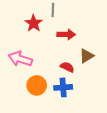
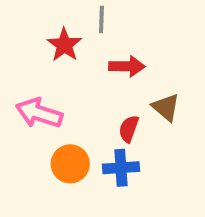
brown triangle: (87, 56) -> (166, 107), turned -49
red semicircle: (67, 67) -> (129, 129), turned -96

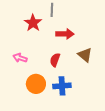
pink arrow: (39, 113) -> (20, 58), size x0.6
red semicircle: (129, 129) -> (55, 60), moved

